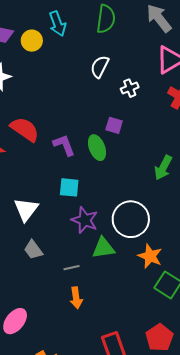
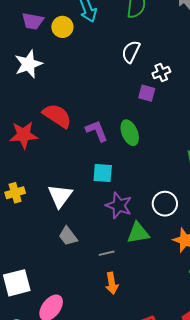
purple square: (114, 125) -> (147, 93), moved
white circle: (131, 219) -> (165, 204), size x0.7

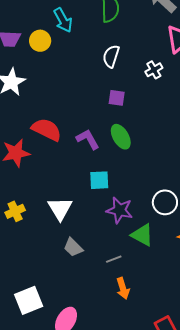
white cross: (161, 73) -> (154, 70), moved
purple square: (147, 93) -> (117, 98), moved
green triangle: (138, 233) -> (142, 235), turned 45

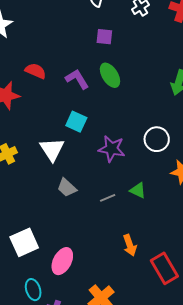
red semicircle: (47, 130) -> (36, 71), size x0.7
cyan square: (99, 180) -> (76, 122), moved, turned 30
green triangle: (142, 235) -> (138, 190), moved, size x0.7
orange arrow: (123, 288) -> (130, 245), moved

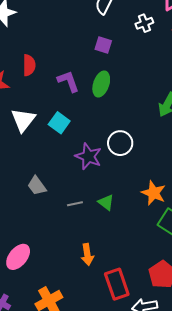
red semicircle: (36, 71) -> (29, 65), turned 55
green ellipse: (110, 75) -> (101, 84), turned 40
white circle: (157, 139) -> (120, 143), moved
white triangle: (52, 149) -> (23, 120), moved

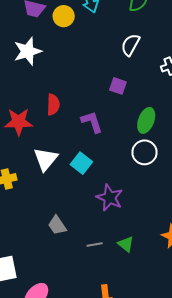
purple square: (103, 45) -> (118, 86), moved
green ellipse: (101, 84) -> (146, 120), moved
white circle: (120, 143) -> (145, 152), moved

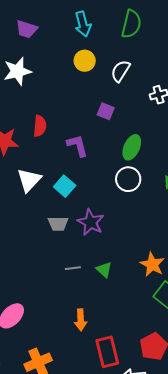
yellow circle: (64, 16) -> (85, 61), moved
gray trapezoid: (57, 225) -> (58, 224), moved, turned -60

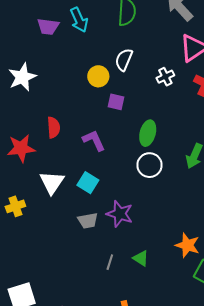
purple trapezoid: (27, 29) -> (48, 27), moved
yellow circle: (85, 61) -> (98, 76), moved
gray line: (73, 268) -> (110, 262), turned -56

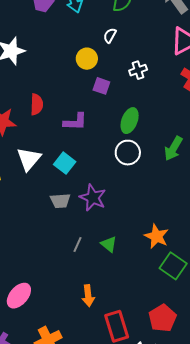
white semicircle: (124, 60) -> (110, 36), moved, size x0.7
white cross: (165, 77) -> (138, 70), moved
purple L-shape: (94, 140) -> (75, 122), turned 110

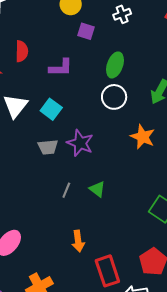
orange star: (157, 236) -> (143, 137), moved

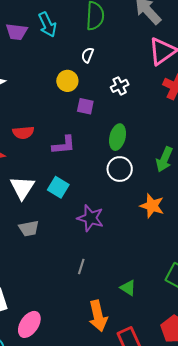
red semicircle: (22, 51) -> (23, 133), turned 90
gray trapezoid: (48, 147) -> (29, 228), moved
green triangle: (97, 189) -> (128, 288), moved
orange arrow: (78, 241) -> (98, 316), size x1.4

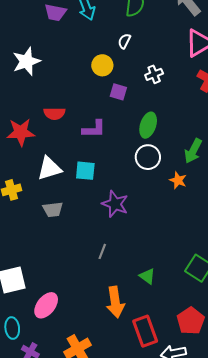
cyan square: (58, 187) -> (85, 171), turned -30
white triangle: (22, 188) -> (49, 168), turned 36
orange star: (152, 206) -> (178, 180), moved, size x0.7

